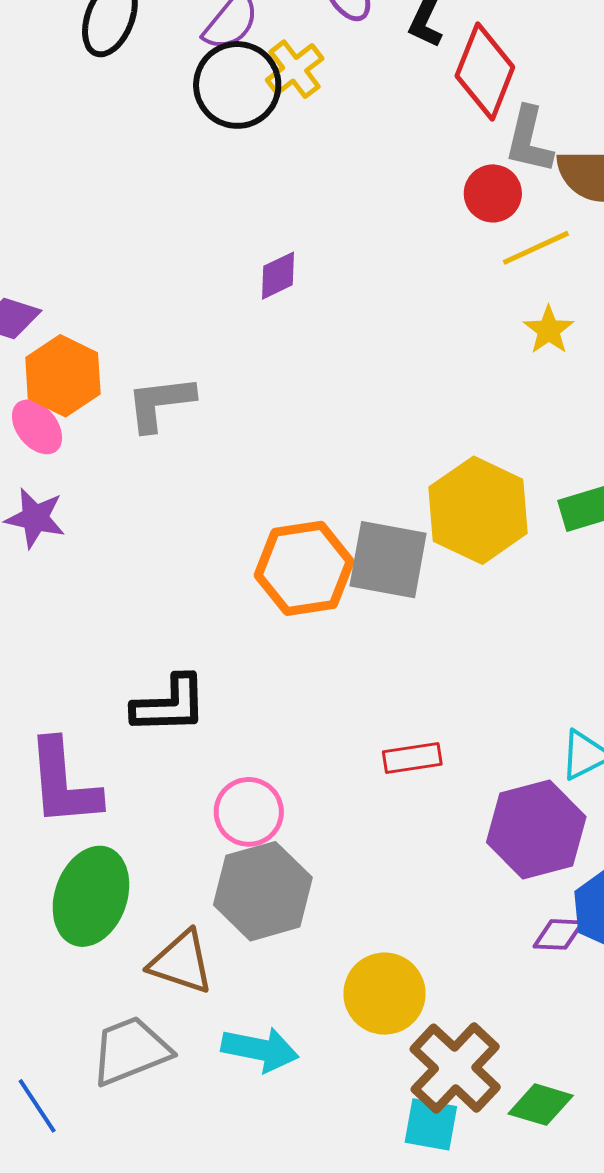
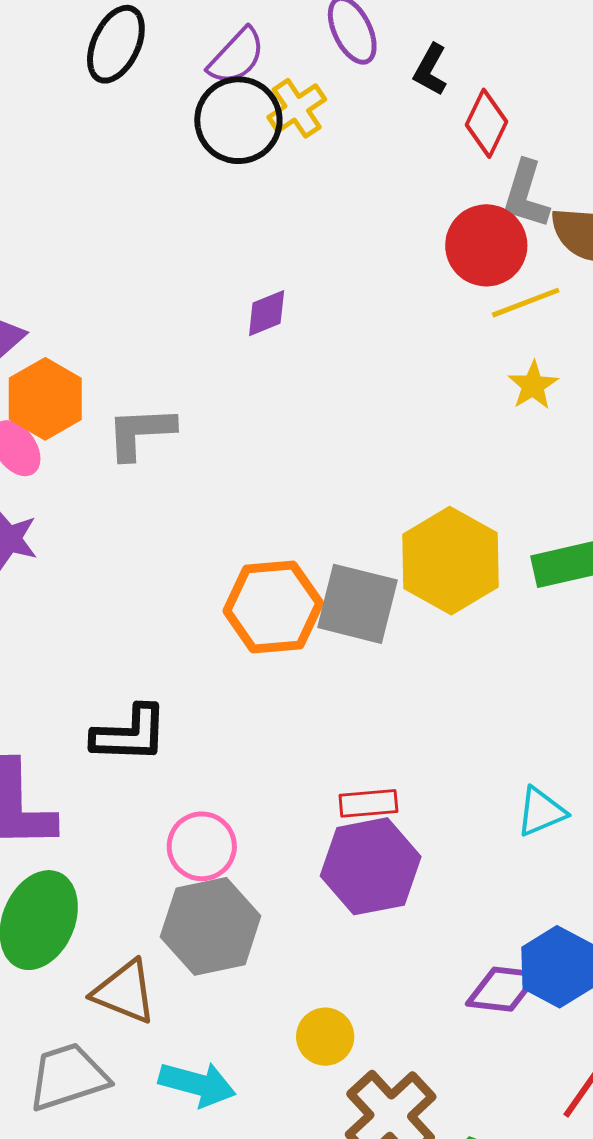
red diamond: (485, 72) -> (486, 123), size x0.7
red circle: (493, 193) -> (486, 245), size x1.4
purple hexagon: (536, 829) -> (371, 866), moved
purple diamond: (558, 934) -> (503, 989), size x1.4
yellow circle: (385, 994) -> (325, 1037), size x0.7

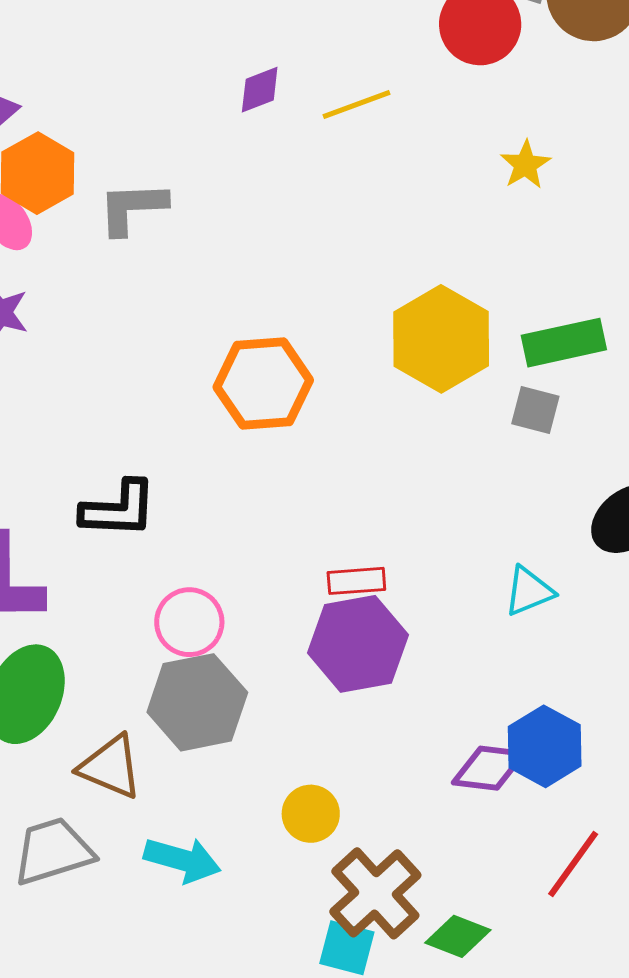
yellow line: (526, 303) -> (357, 104), moved
gray square: (357, 604) -> (535, 410), moved, size x0.6

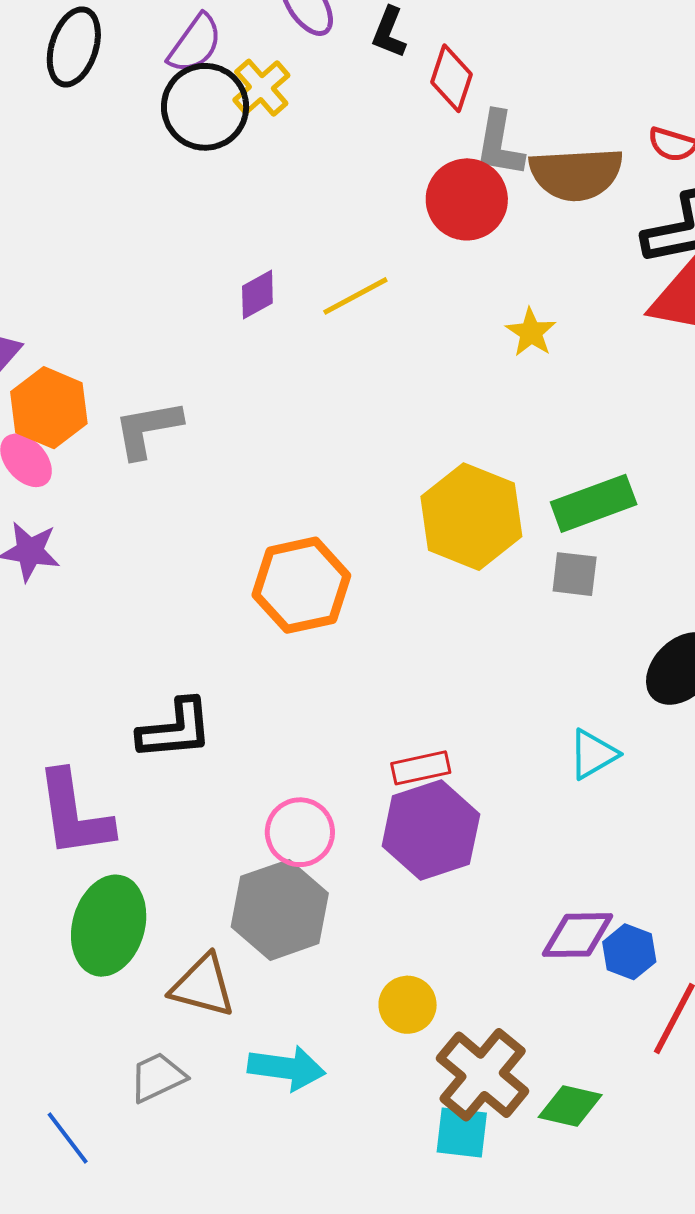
pink circle: (189, 622) -> (300, 832), moved
blue hexagon: (545, 746) -> (629, 952), moved, size x0.7
gray trapezoid: (53, 851) -> (157, 1077), size x0.7

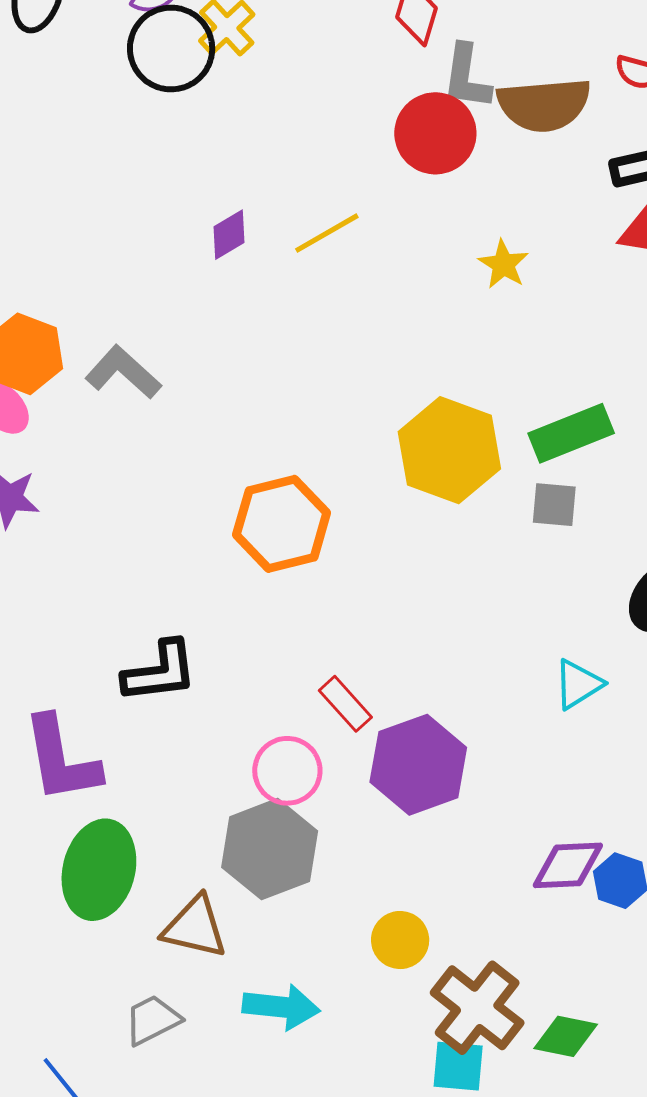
gray L-shape: (148, 429) -> (123, 372), turned 54
red rectangle: (421, 768) -> (345, 704), moved, turned 62

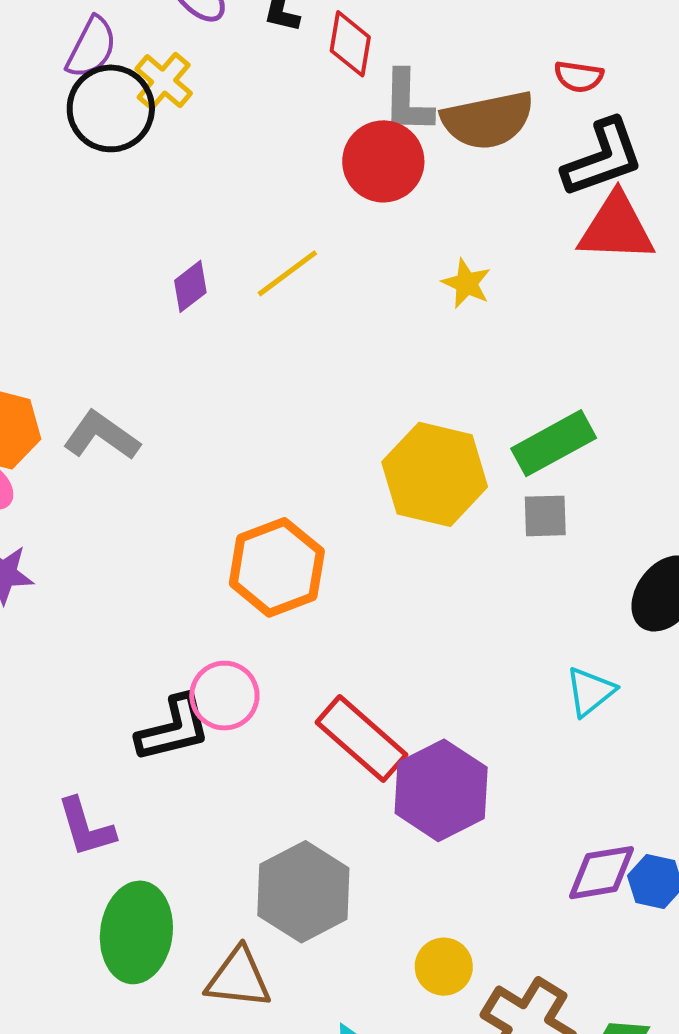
red rectangle: (345, 704) -> (361, 739), size x1.6
purple L-shape: (61, 759) -> (86, 827), size x0.7
pink circle: (287, 771) -> (224, 696), moved

